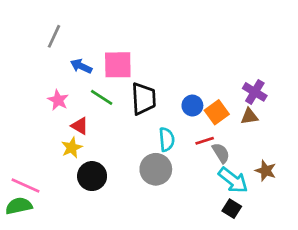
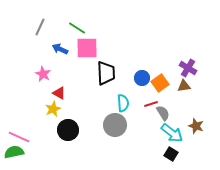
green line: (102, 97) -> (77, 28), moved

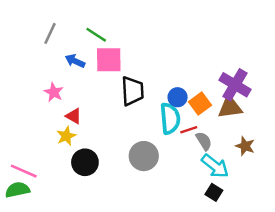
purple cross: (188, 68) -> (235, 85), size x1.4
brown triangle: (184, 86) -> (230, 107), size x1.5
cyan semicircle: (123, 103) -> (170, 119), moved, size x1.4
brown star: (196, 126) -> (245, 146), moved

